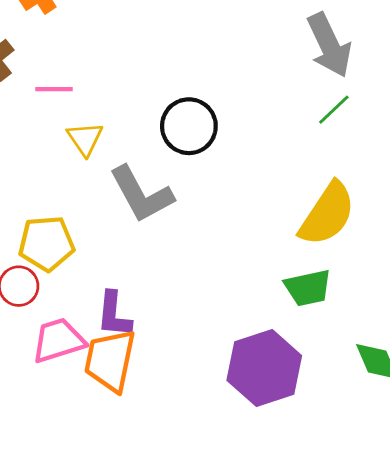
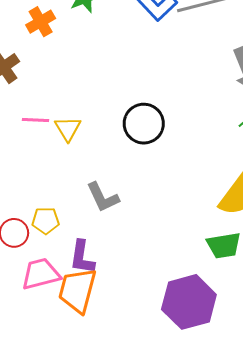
pink line: (54, 89) -> (36, 120), moved
gray L-shape: (141, 194) -> (103, 197), moved, size x0.7
yellow pentagon: (46, 243) -> (46, 221), moved, size x0.7

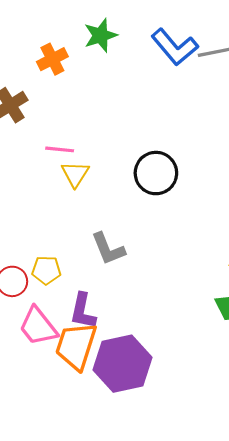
pink line: (36, 120) -> (60, 149), moved
pink trapezoid: (41, 274) -> (38, 326), turned -117
purple hexagon: (189, 302) -> (122, 364), moved

